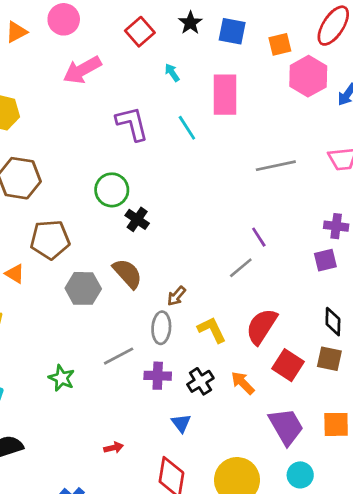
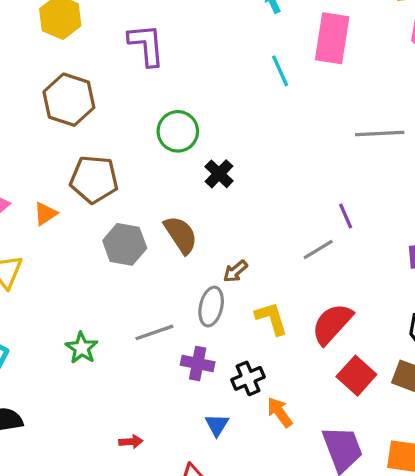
purple L-shape: (132, 124) -> (146, 45), moved
black cross: (137, 219) -> (219, 174), moved
orange triangle: (15, 274) -> (45, 214), turned 45
orange arrow: (243, 383) -> (280, 412), moved

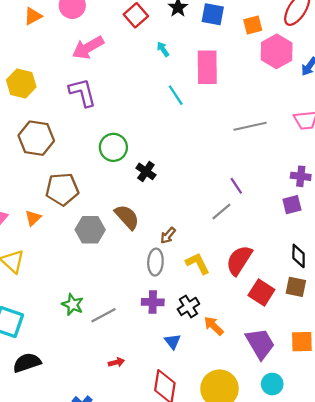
gray line: (154, 332) -> (103, 315), moved

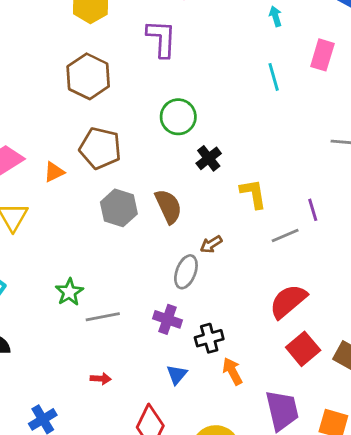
pink rectangle: (207, 67) -> (322, 55), size x0.7
yellow L-shape: (198, 263) -> (253, 194), moved

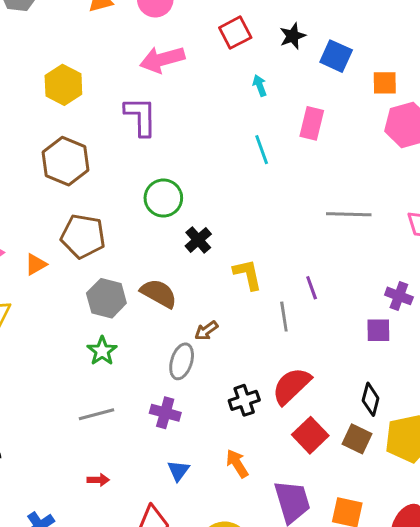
brown semicircle: (168, 206) -> (159, 293), turned -32
gray line: (285, 235) -> (284, 317), turned -72
green star: (69, 292) -> (102, 351), moved
black cross: (209, 338) -> (244, 400), moved

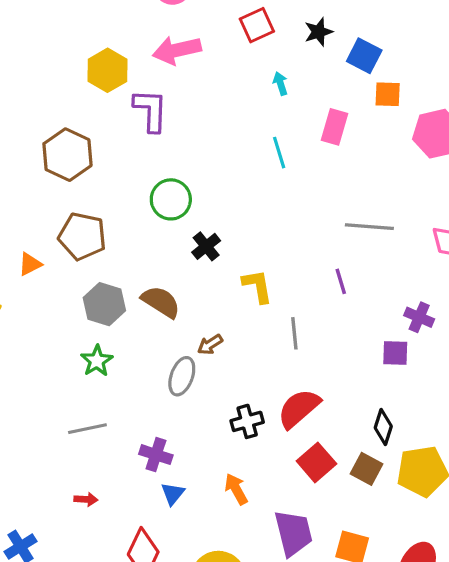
orange square: (385, 83) -> (388, 94), moved
yellow hexagon: (63, 85) -> (108, 70), moved
purple line: (312, 288) -> (341, 281), moved
purple cross: (165, 413) -> (156, 455), moved

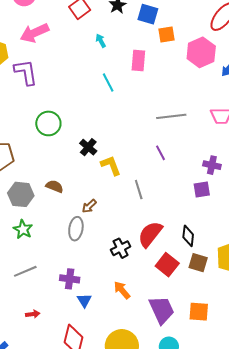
black cross: (206, 246) -> (88, 147), moved
brown semicircle: (161, 302) -> (55, 186), size x0.7
black diamond: (383, 427) -> (188, 236), moved

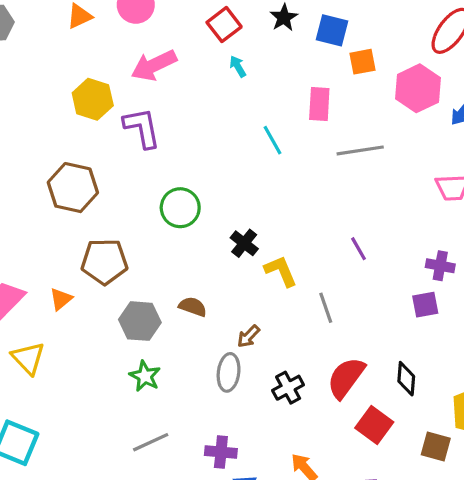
cyan arrow: (101, 41) -> (238, 66), moved
gray line: (171, 116) -> (360, 150), moved
black cross: (121, 248) -> (288, 388), moved
brown square: (198, 263) -> (436, 446), moved

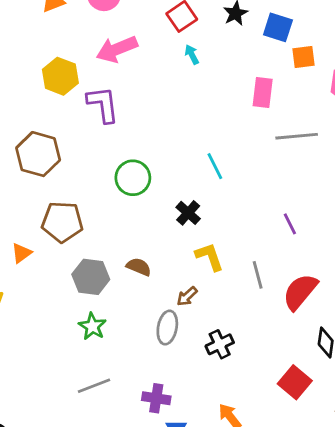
cyan line: (272, 140) -> (215, 166), moved
yellow L-shape: (281, 271) -> (209, 257), moved
red semicircle: (346, 378) -> (300, 292), moved

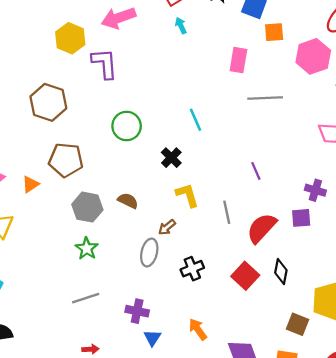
red square: (295, 382) -> (245, 276), moved

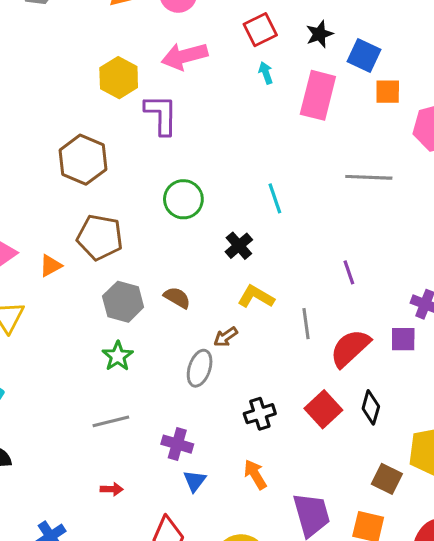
pink rectangle: (238, 60) -> (318, 95), moved, size x1.4
yellow L-shape: (187, 195) -> (256, 297), turned -48
black cross: (192, 269) -> (260, 414), moved

